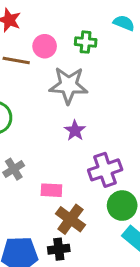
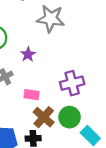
purple star: (75, 130) -> (28, 54), moved
green circle: (122, 206) -> (70, 117), moved

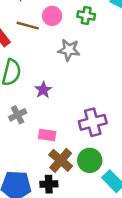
gray star: (51, 19) -> (69, 50), size x0.7

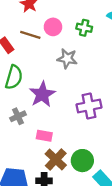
purple star: (43, 90) -> (42, 94), size x1.6
purple cross: (93, 122) -> (89, 106), moved

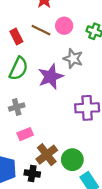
purple star: (42, 94) -> (51, 77), moved
pink rectangle: (44, 136) -> (25, 134), moved, turned -42

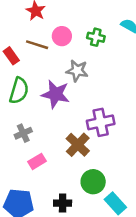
purple star: (51, 77) -> (56, 94), turned -30
brown cross: (47, 155) -> (78, 145), moved
black cross: (32, 174) -> (63, 203), moved

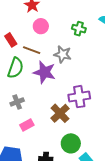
pink circle: (62, 36) -> (41, 26), moved
brown line: (37, 45) -> (32, 50), moved

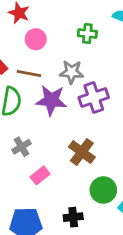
purple cross: (79, 97) -> (94, 98), moved

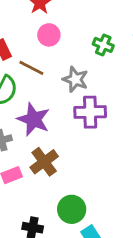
purple star: (51, 100) -> (34, 119), moved
brown cross: (82, 152) -> (44, 162), moved

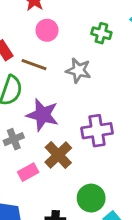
purple cross: (90, 112) -> (97, 131), moved

